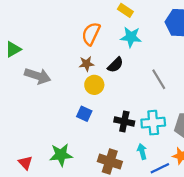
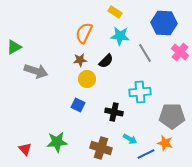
gray line: (159, 79) -> (145, 53), moved
cyan cross: (153, 123) -> (140, 92), moved
cyan arrow: (142, 151) -> (130, 139), turned 136

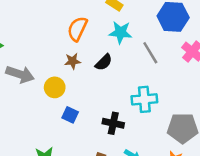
yellow circle: (87, 79) -> (55, 87), moved

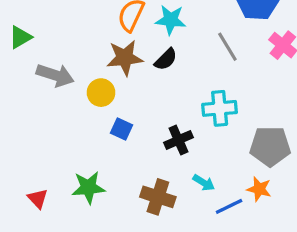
cyan star: (120, 32) -> (171, 20), moved
brown star: (73, 61) -> (125, 58), size x1.6
black cross: (113, 123) -> (178, 140), turned -36

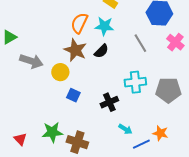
brown star: (125, 58) -> (75, 50), turned 30
gray pentagon: (270, 146) -> (168, 90), moved
brown cross: (158, 197) -> (77, 142), moved

